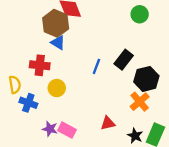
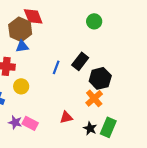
blue triangle: (58, 43) -> (22, 46), turned -40

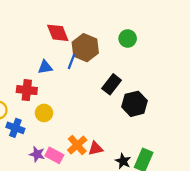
brown hexagon: (20, 29) -> (85, 48), moved
blue line: (56, 67) -> (71, 61), moved
orange cross: (94, 98) -> (77, 145), moved

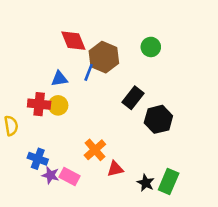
yellow circle: (44, 113) -> (58, 105), moved
blue cross: (15, 128) -> (38, 159), moved
orange cross: (77, 145) -> (95, 150), moved

